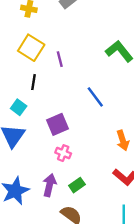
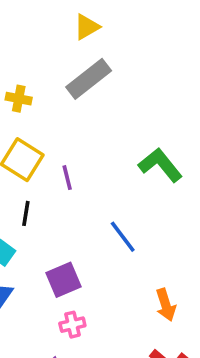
pink cross: (63, 153) -> (72, 325), turned -35

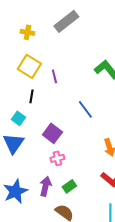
purple square: (64, 280) -> (52, 133), turned -30

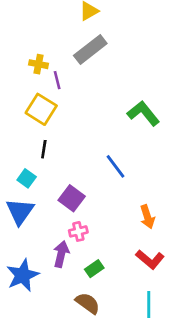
purple line: (54, 76) -> (57, 80), moved
purple arrow: (45, 186) -> (61, 254), moved

